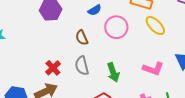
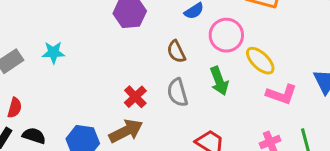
yellow ellipse: (155, 26) -> (260, 61), moved
green arrow: (113, 72) -> (219, 81), moved

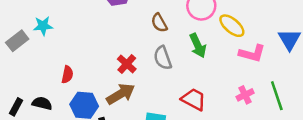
cyan star: (53, 52) -> (43, 26), moved
red semicircle: (15, 108) -> (67, 75), moved

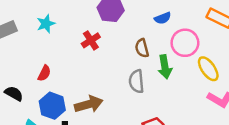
cyan star: (43, 26) -> (46, 24), moved, turned -30
green arrow: (198, 46) -> (165, 67), moved
red cross: (127, 64) -> (91, 40), moved

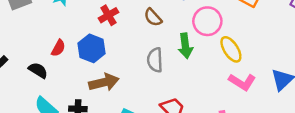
brown semicircle: (142, 48) -> (153, 17), moved, turned -30
black semicircle: (14, 93) -> (38, 70), moved
blue hexagon: (52, 106) -> (92, 48), moved

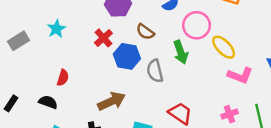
blue hexagon: (92, 48) -> (127, 56), moved

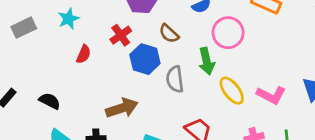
yellow ellipse: (224, 47) -> (232, 91), moved
red semicircle: (63, 78) -> (84, 54), moved

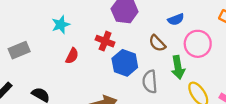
gray rectangle: (24, 28) -> (19, 50), moved
brown semicircle: (169, 33) -> (157, 43), moved
red cross: (121, 35) -> (105, 41), turned -36

